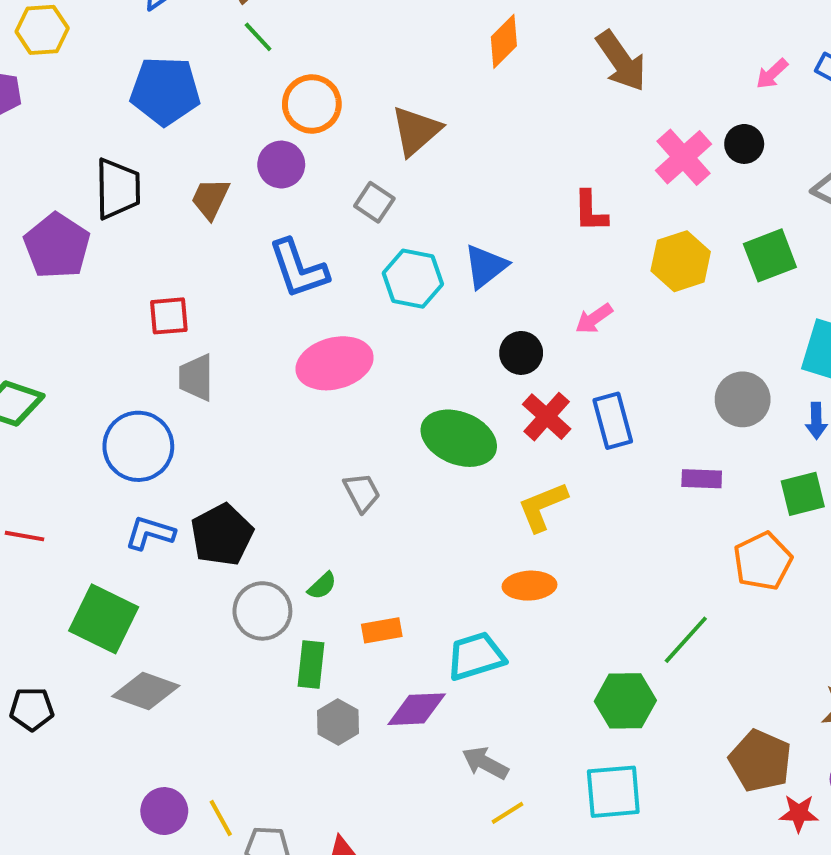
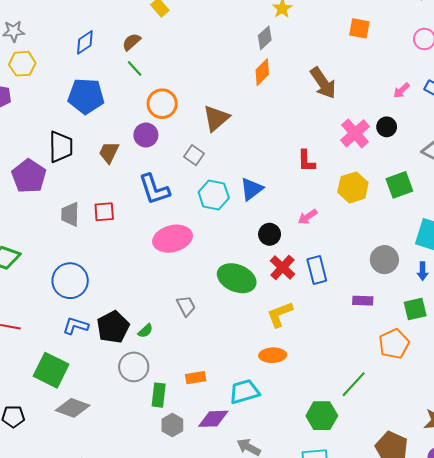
red square: (169, 316) -> (104, 212), moved
gray trapezoid: (196, 377) -> (70, 214), moved
green semicircle: (322, 586) -> (145, 331), moved

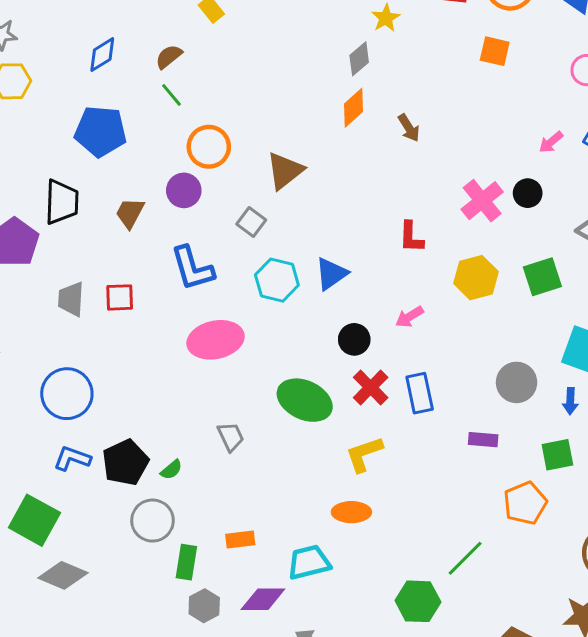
brown arrow: (323, 83) -> (409, 128), moved, size x0.6

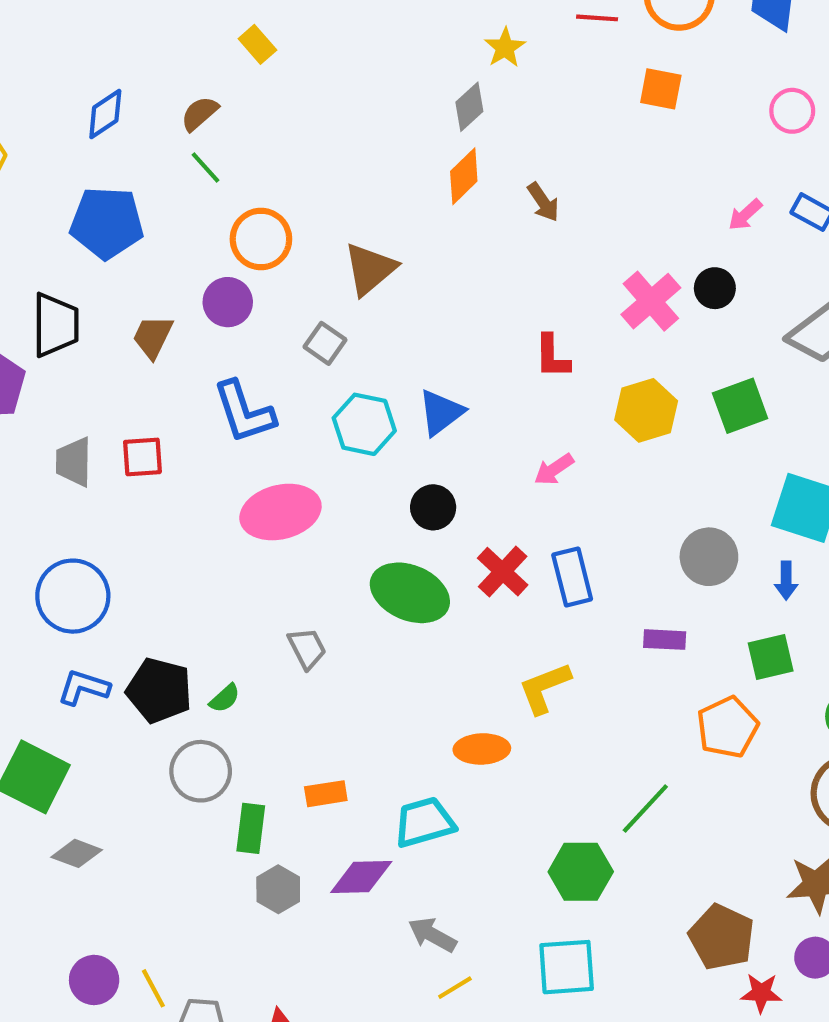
black circle: (354, 339) -> (433, 507), moved
yellow L-shape: (364, 454) -> (544, 688), moved
black pentagon: (125, 462) -> (159, 690), turned -30
gray diamond: (63, 575) -> (77, 853), size x0.7

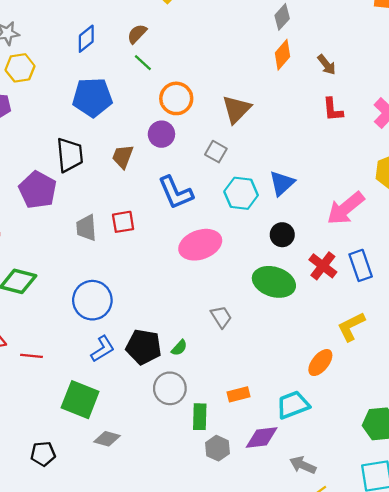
red L-shape: (552, 356) -> (333, 110), moved
pink arrow: (554, 469) -> (346, 208), size x1.8
blue L-shape: (84, 687) -> (103, 349), turned 136
orange ellipse: (482, 749) -> (320, 363), turned -44

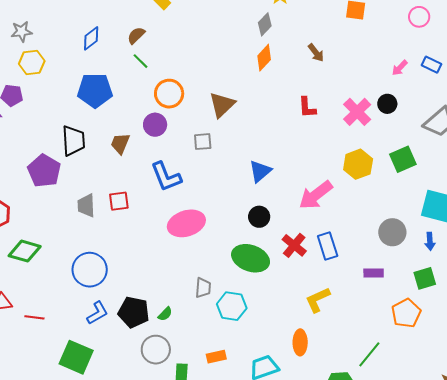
brown arrow: (327, 65) -> (316, 53), moved
gray square: (216, 152) -> (203, 142), turned -36
cyan hexagon: (241, 193) -> (232, 306), moved
gray trapezoid: (221, 317) -> (203, 288), turned 35
orange ellipse: (320, 363) -> (300, 342), moved, turned -40

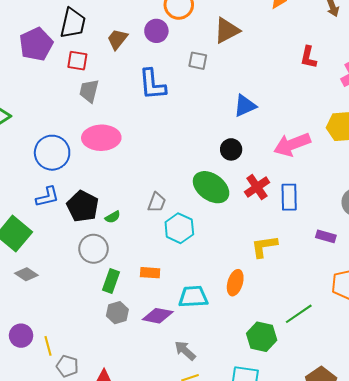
red square: (119, 201) -> (77, 61), moved
gray trapezoid: (86, 206) -> (89, 91), moved
pink ellipse: (186, 223) -> (101, 138), moved

